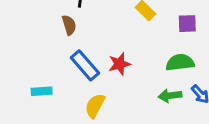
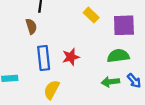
purple square: (187, 24) -> (124, 25), size x1.5
blue rectangle: (85, 65) -> (44, 58), turned 35

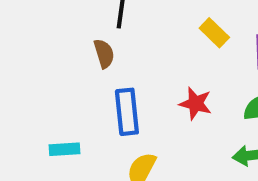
red star: (71, 57) -> (196, 103), moved, turned 30

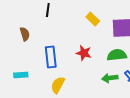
brown semicircle: (104, 54) -> (25, 34), moved

